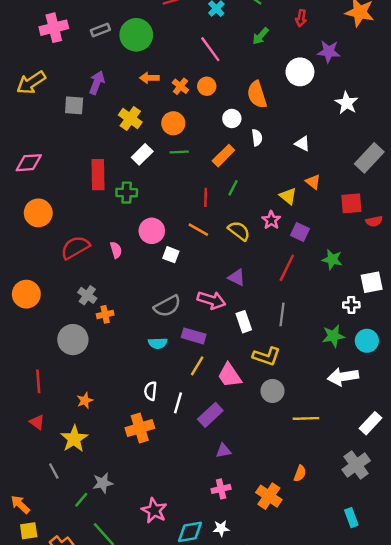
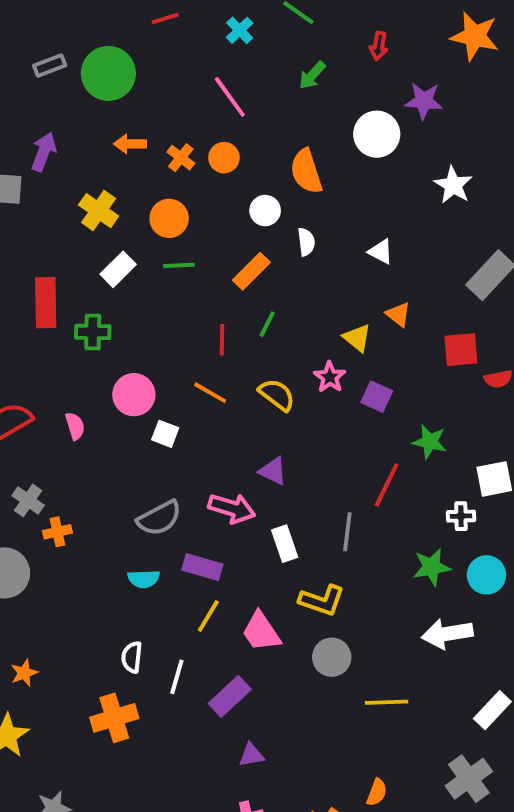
red line: (287, 268) -> (387, 485), moved

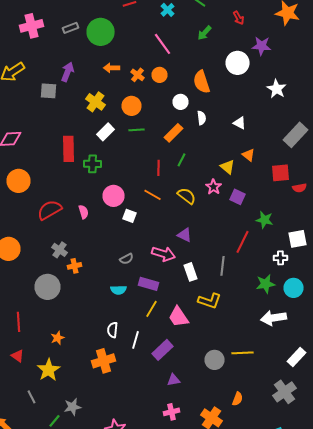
red arrow: (379, 46) -> (238, 18), turned -40
gray semicircle: (159, 518) -> (126, 259), size x0.6
gray circle: (332, 657) -> (214, 360), moved

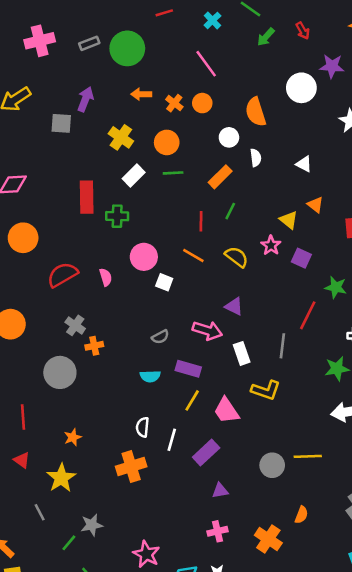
green arrow: (204, 33) -> (266, 37), moved

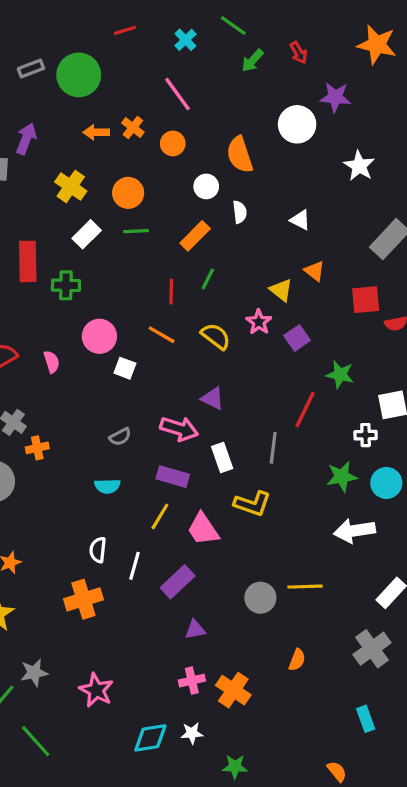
orange cross: (174, 103) -> (133, 128), moved
purple square: (301, 258) -> (297, 338), turned 30
purple rectangle: (188, 369) -> (173, 477), moved
orange cross: (268, 539) -> (233, 690), moved
pink star: (146, 554) -> (96, 690), moved

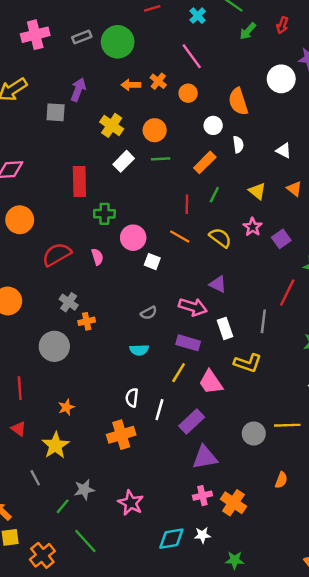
red arrow: (299, 53) -> (282, 25), turned 49
green cross: (66, 285) -> (104, 214), moved
yellow triangle: (281, 290) -> (257, 191), moved
purple triangle: (195, 630) -> (205, 457), size x1.6

